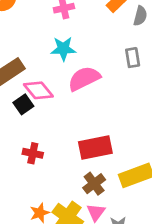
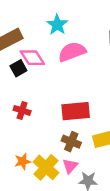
cyan star: (63, 49) -> (57, 25), turned 30
brown cross: (94, 184) -> (71, 142), turned -36

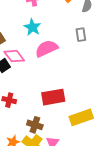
brown cross: (71, 142) -> (35, 125), moved

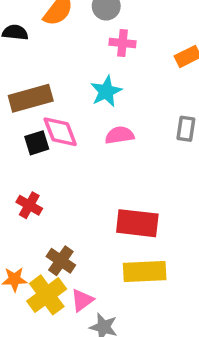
pink semicircle: (46, 49) -> (120, 135), size x0.7
red rectangle: (53, 97) -> (137, 223), moved

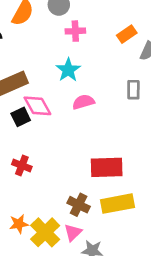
brown cross: (61, 261) -> (79, 205), moved

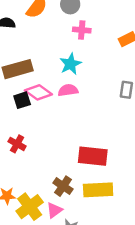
pink semicircle: (83, 102) -> (68, 90), moved
pink diamond: (37, 106) -> (38, 92), turned -32

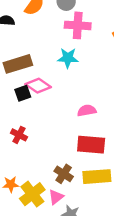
pink cross: (82, 30) -> (78, 25), size x1.5
cyan star: (70, 64) -> (68, 58), turned 30
pink semicircle: (68, 90) -> (87, 111), moved

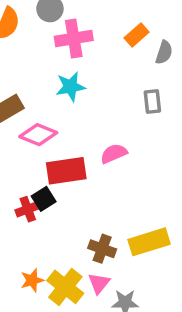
black square: (23, 93) -> (44, 199), moved
red cross: (19, 135) -> (28, 209), turned -35
red rectangle: (91, 145) -> (66, 171), moved

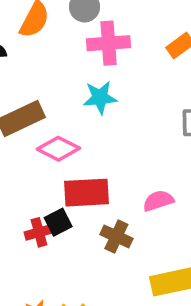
pink semicircle: (114, 154) -> (158, 201), moved
brown cross: (102, 249) -> (116, 236), moved

